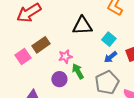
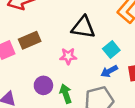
pink star: (65, 56) -> (68, 56), moved
green arrow: (78, 71) -> (66, 94), moved

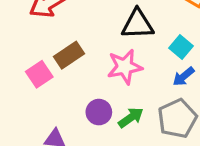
pink star: (68, 56) -> (125, 67), size x1.5
green arrow: (66, 94) -> (131, 118), turned 84

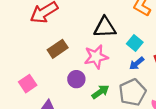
pink square: (39, 74) -> (28, 84), moved
purple circle: (99, 112) -> (76, 79), moved

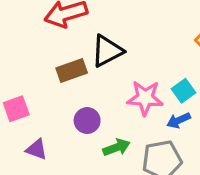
black triangle: (105, 27) -> (107, 51), moved, turned -40
pink star: (96, 57) -> (145, 98), moved

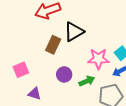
brown rectangle: (72, 71) -> (53, 45), turned -42
green arrow: (117, 147) -> (87, 81), moved

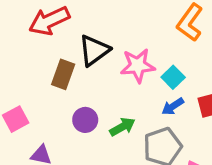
pink star: (98, 59) -> (138, 66), moved

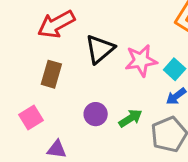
brown rectangle: (63, 74) -> (51, 74), moved

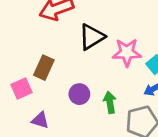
brown rectangle: (51, 74) -> (44, 68), moved
green arrow: (130, 118) -> (110, 102), turned -75

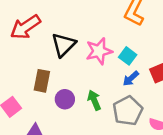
brown rectangle: (44, 68) -> (42, 81), moved

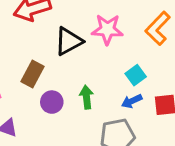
pink star: (99, 51) -> (107, 29), moved
green arrow: (94, 100) -> (87, 97), moved

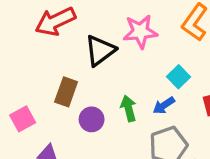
blue arrow: (132, 101) -> (164, 105), moved

